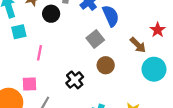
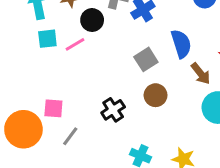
blue semicircle: (111, 16) -> (181, 44), moved
pink line: (40, 53) -> (75, 44), moved, turned 42

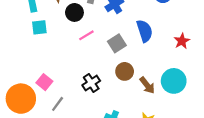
pink line: (75, 44) -> (86, 35), moved
brown arrow: (201, 74) -> (147, 85), moved
pink square: (53, 108) -> (44, 82), turned 35

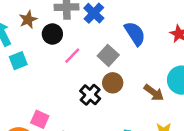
brown circle: (125, 71) -> (113, 83), moved
black cross: (91, 83) -> (90, 95), moved

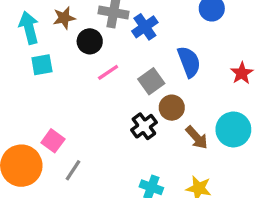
brown circle: (113, 83) -> (172, 108), moved
black cross: (90, 95) -> (144, 126), moved

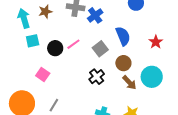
black circle: (90, 41) -> (55, 48), moved
brown circle: (172, 108) -> (123, 63), moved
pink square: (53, 141) -> (43, 74), moved

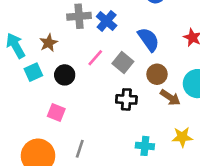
brown star: (45, 12) -> (49, 43), moved
pink line: (73, 44) -> (95, 58), moved
black cross: (97, 77) -> (126, 99), turned -35

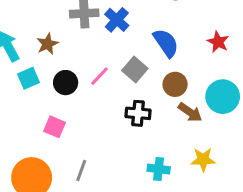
pink line: (95, 58) -> (99, 76), moved

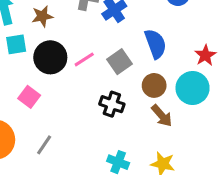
black circle: (66, 83) -> (50, 57), size x1.4
cyan circle: (223, 97) -> (193, 88), moved

